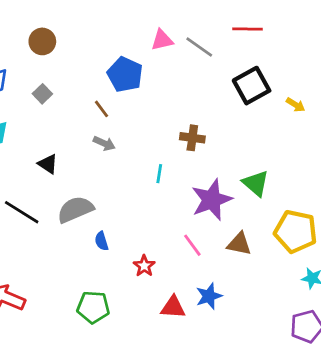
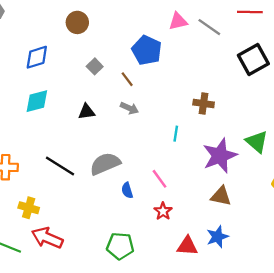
gray square: (42, 94) -> (95, 66), moved
black triangle: (48, 164) -> (87, 112), moved, turned -42
brown triangle: (239, 244) -> (221, 196), moved
pink line: (192, 245) -> (160, 179), moved

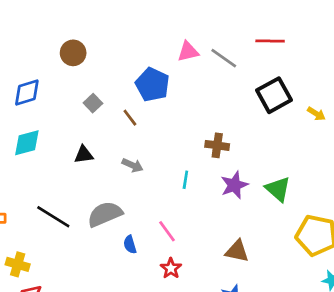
gray arrow: (129, 108) -> (133, 165), moved
purple star: (220, 156) -> (234, 185), moved, size x0.7

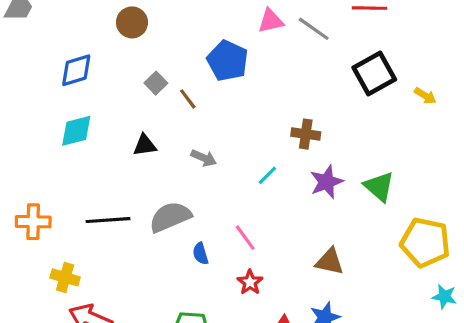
brown line: (130, 118) -> (188, 99), moved
cyan line: (185, 180) -> (267, 175), turned 36
black line: (53, 217) -> (108, 220), turned -36

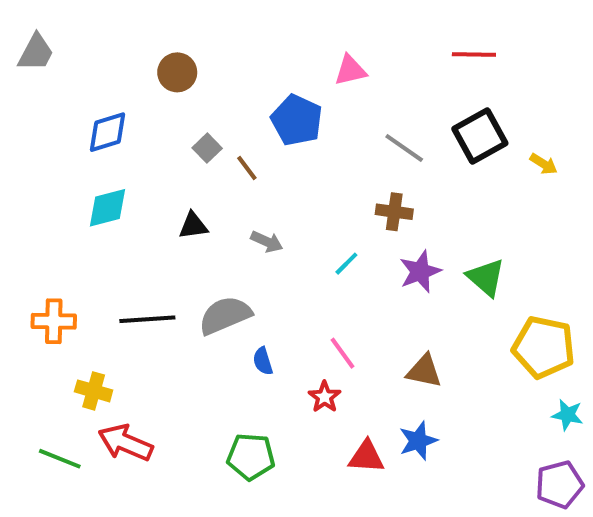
gray line: (314, 29) -> (404, 148), moved
pink line: (245, 238) -> (342, 353), moved

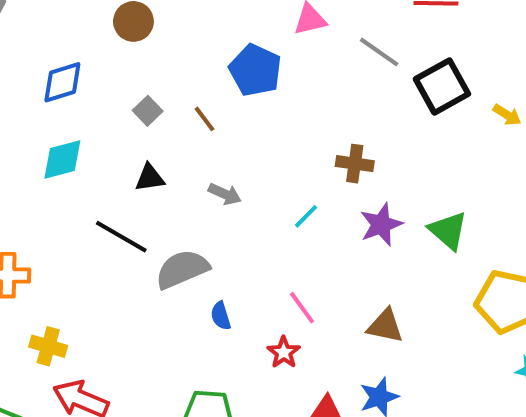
gray square: (207, 148) -> (148, 111), moved
gray line: (404, 148) -> (379, 52), moved
black line: (147, 319) -> (121, 237), moved, turned 34

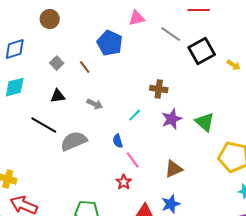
blue semicircle: (221, 316) -> (118, 141), moved
brown triangle: (385, 326) -> (174, 169), turned -36

